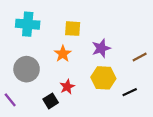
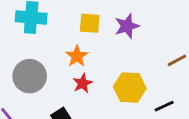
purple star: (101, 48) -> (127, 26), moved
red star: (67, 87) -> (83, 83), moved

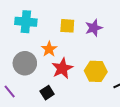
orange star: (77, 56) -> (49, 49), moved
red star: (83, 83) -> (62, 68), size x1.5

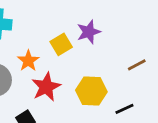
yellow square: (67, 26) -> (61, 44), moved, turned -35

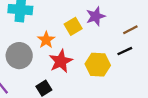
brown line: (137, 65) -> (130, 30), moved
black line: (124, 109) -> (125, 51), moved

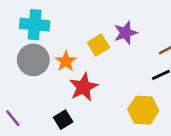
gray circle: (19, 56) -> (33, 60), moved
yellow hexagon: (98, 65) -> (143, 110), moved

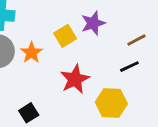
red star: (83, 87) -> (75, 79), moved

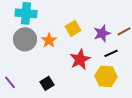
purple star: (93, 23) -> (102, 33), moved
black line: (129, 67) -> (111, 53), moved

